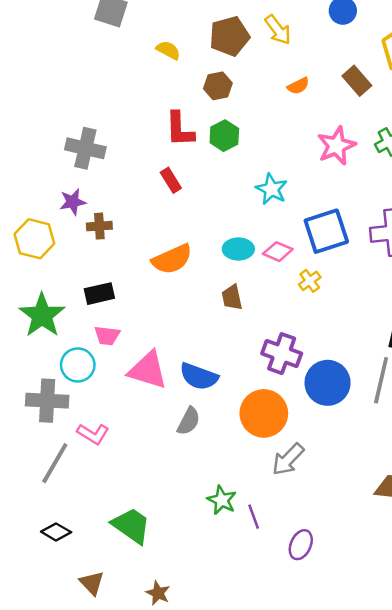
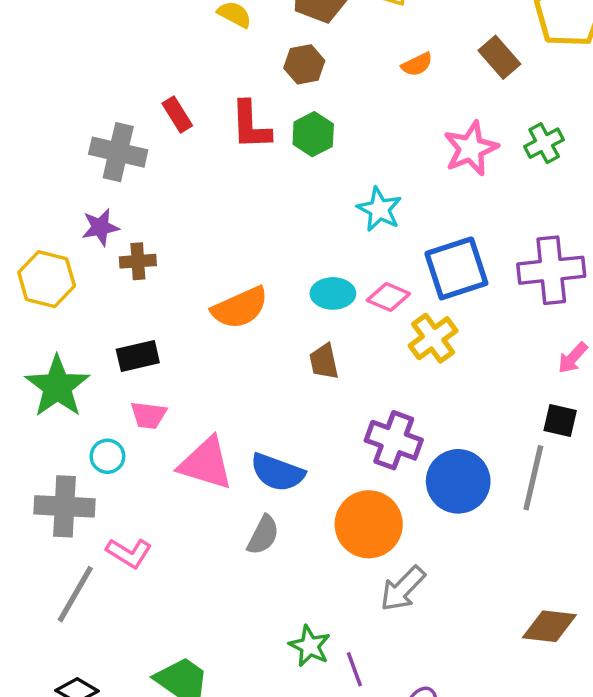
red rectangle: (171, 180) -> (177, 115), moved
yellow cross: (310, 281) -> (433, 338), size x1.5
cyan circle: (78, 365) -> (107, 456), size x0.7

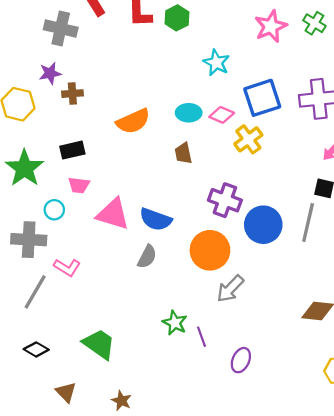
green cross: (544, 143) -> (314, 23), turned -30

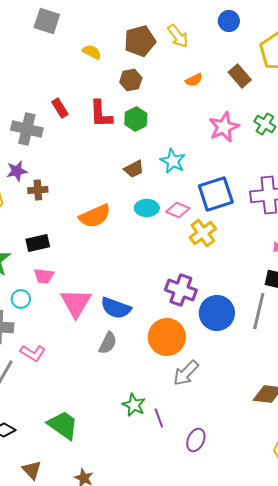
brown trapezoid: (183, 153) -> (134, 169), moved, turned -105
pink triangle: (113, 214) -> (76, 303), turned 44

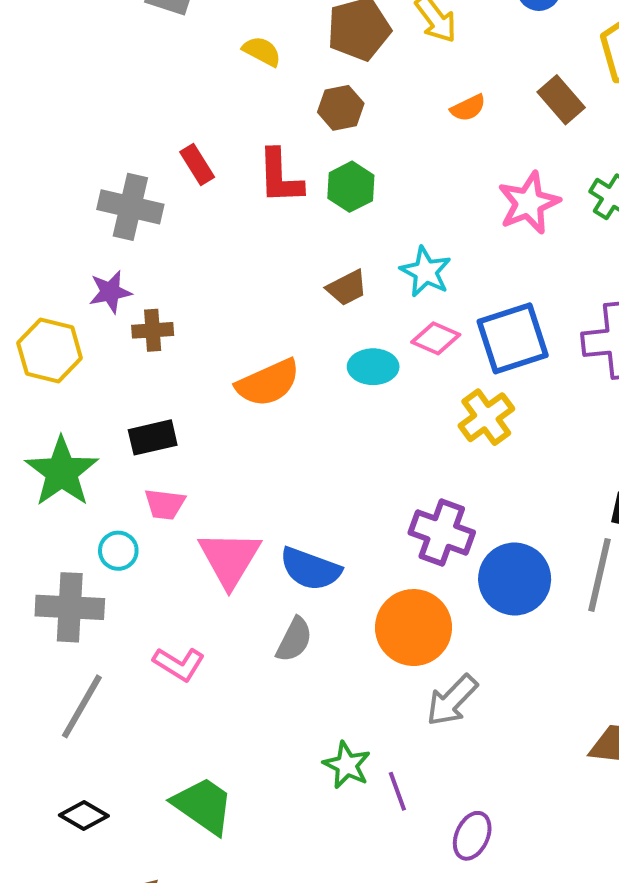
pink diamond: (178, 210) -> (436, 338), moved
pink L-shape: (33, 353) -> (179, 664), moved

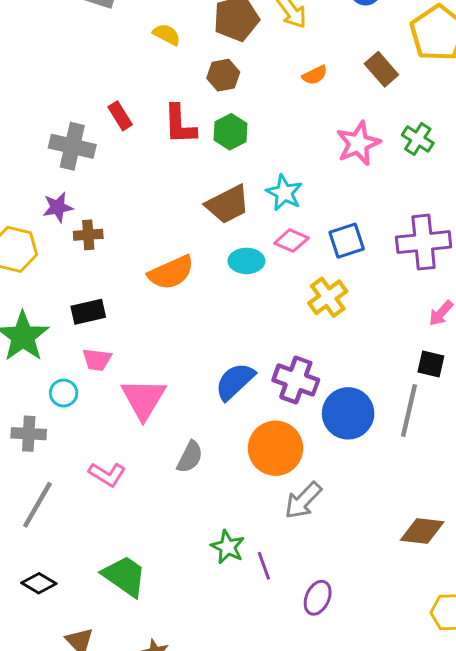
brown trapezoid: (347, 288) -> (228, 204), size x1.5
blue square: (513, 338) -> (347, 241), size x0.7
blue semicircle: (310, 569) -> (235, 381), moved, turned 117
gray cross: (70, 607) -> (29, 434), size x0.7

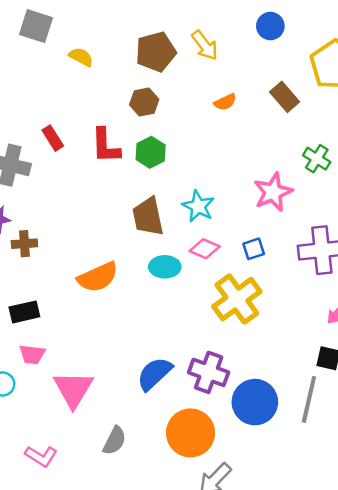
yellow semicircle: (167, 34) -> (81, 57), moved
pink star: (358, 143) -> (273, 192), moved
brown trapezoid: (228, 204) -> (148, 217), turned 105
blue square: (347, 241) -> (254, 249), size x0.7
yellow cross: (328, 297) -> (237, 299), size x1.4

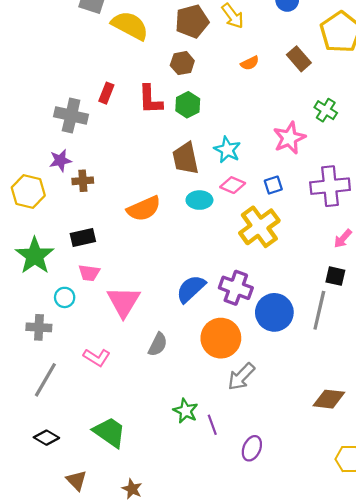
yellow semicircle: (81, 57) -> (130, 26), size x1.8
red rectangle: (53, 138) -> (106, 93), turned 54

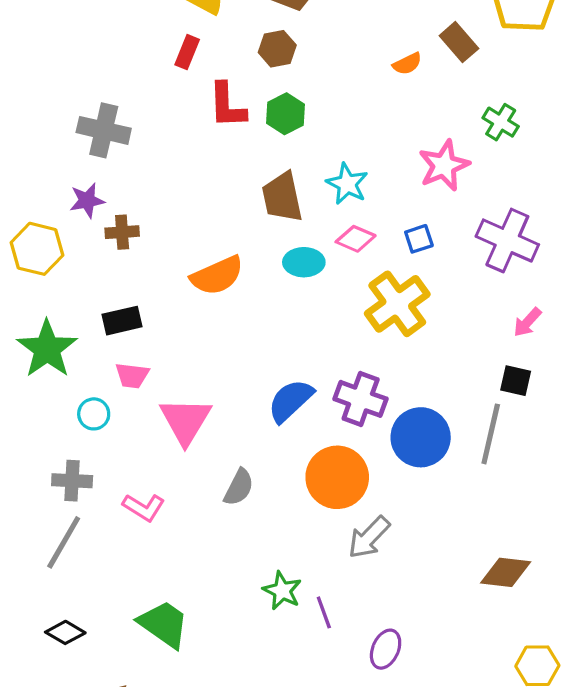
orange semicircle: (250, 63) -> (407, 64), moved
red rectangle: (106, 93) -> (187, 52), moved
purple cross: (330, 186) -> (507, 241), turned 30
gray cross: (39, 327) -> (72, 481), moved

